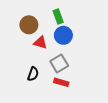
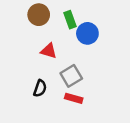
brown circle: (29, 25) -> (39, 15), moved
blue circle: (63, 35) -> (87, 33), moved

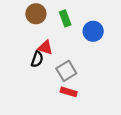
blue circle: (87, 33) -> (93, 31), moved
black semicircle: (40, 88) -> (37, 59), moved

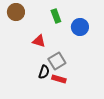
brown circle: (36, 14) -> (16, 12), moved
black semicircle: (37, 59) -> (44, 72), moved

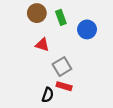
brown circle: (16, 12) -> (37, 13), moved
black semicircle: (44, 72) -> (48, 95), moved

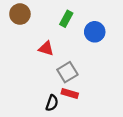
brown circle: (37, 13) -> (20, 14), moved
green rectangle: (61, 17) -> (66, 19), turned 48

